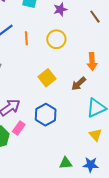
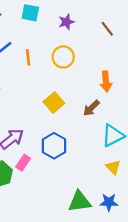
green triangle: (66, 163) -> (80, 202), size x1.5

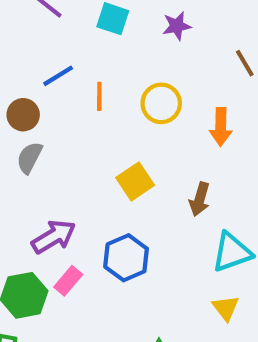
purple star: (66, 22) -> (177, 26), moved
orange arrow: (106, 81) -> (221, 127), moved
brown arrow: (91, 108) -> (200, 199), turned -36

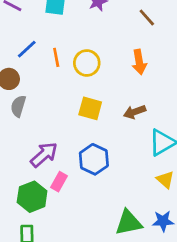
yellow circle: (161, 103) -> (87, 63), moved
yellow square: (135, 181) -> (90, 108), turned -30
brown arrow: (200, 199) -> (135, 112), turned 65

